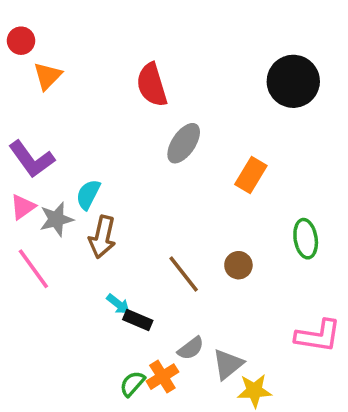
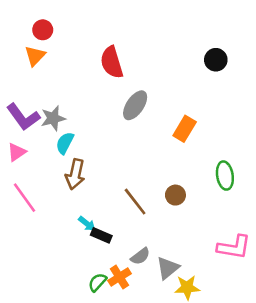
red circle: (21, 41) -> (43, 30), moved
black circle: (293, 81) -> (216, 60), size x0.6
gray star: (56, 219) -> (53, 118), moved

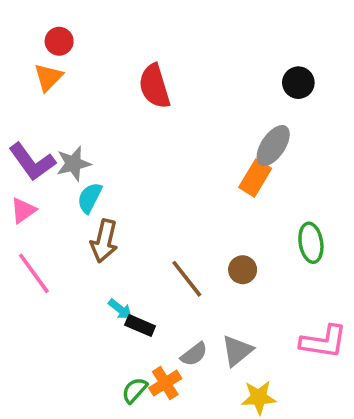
gray ellipse: (135, 105) -> (273, 146), moved
gray triangle: (168, 268) -> (237, 351), moved

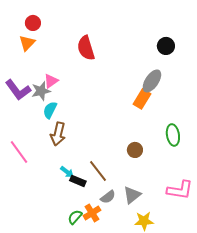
pink triangle: (23, 210) -> (51, 81), moved
brown line: (187, 279) -> (98, 171), moved

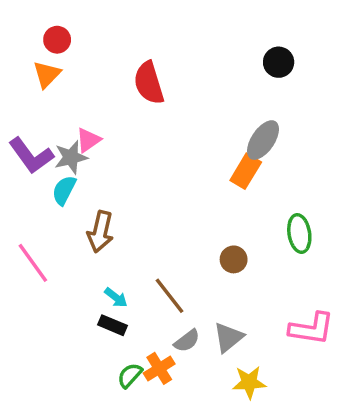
black circle: (166, 46) -> (279, 62), moved
cyan semicircle: (50, 110) -> (64, 190), moved
black rectangle: (78, 181) -> (112, 325), moved

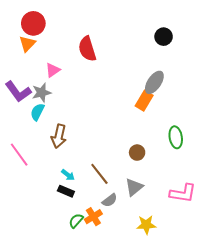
red circle: (57, 40) -> (33, 23), size x1.5
pink triangle: (88, 140) -> (53, 70), moved
gray triangle: (228, 337) -> (134, 187), moved

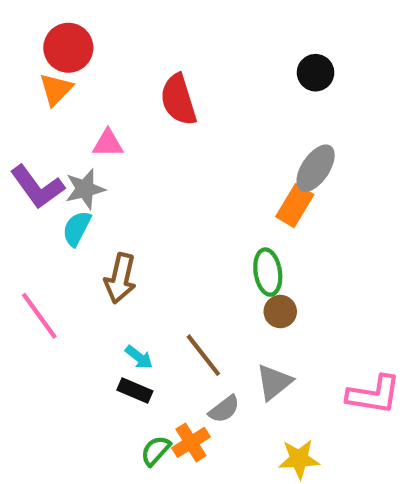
black circle: (164, 37) -> (316, 73), moved
pink triangle: (53, 70) -> (108, 143), turned 35
green ellipse: (176, 137) -> (268, 272), moved

